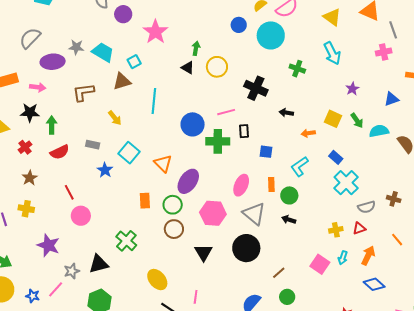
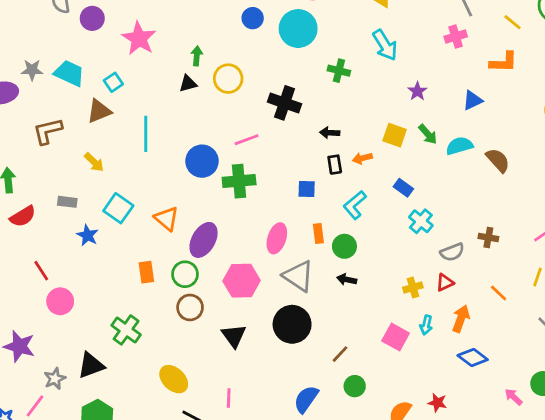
black triangle: (188, 68) -> (188, 83), turned -40
black rectangle: (244, 131) -> (335, 165), moved
cyan cross: (346, 183) -> (421, 221), size x0.7

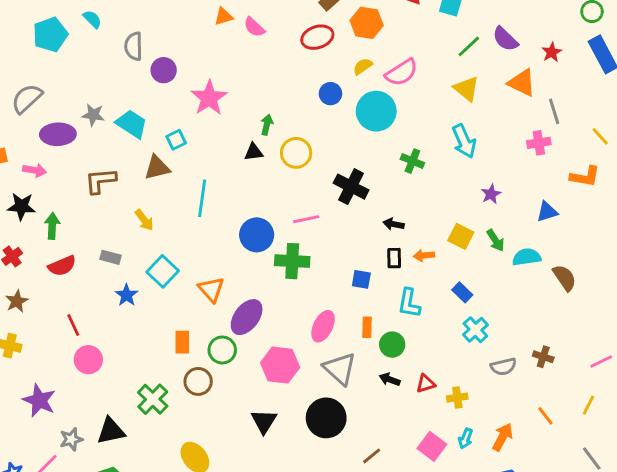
cyan L-shape: (355, 205) -> (409, 303), turned -48
red triangle: (445, 282) -> (426, 384), moved
brown circle: (190, 307) -> (198, 381), moved

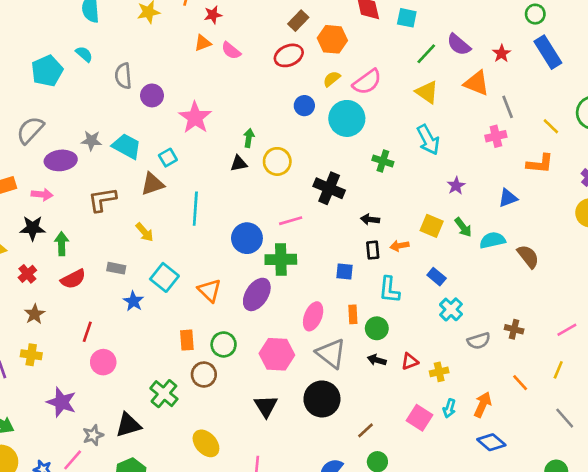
purple ellipse: (247, 317) -> (257, 294), moved
red line: (73, 325) -> (87, 332), turned 48

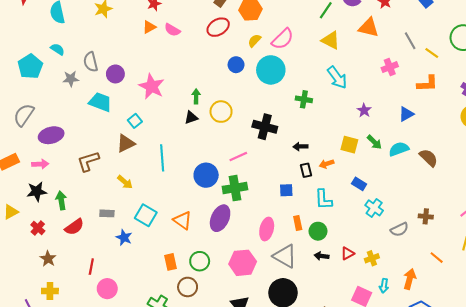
gray line: (508, 107) -> (410, 41), moved
gray star: (91, 141) -> (71, 79), moved
cyan trapezoid: (127, 146) -> (100, 102), moved

